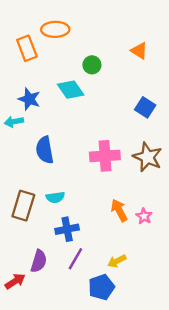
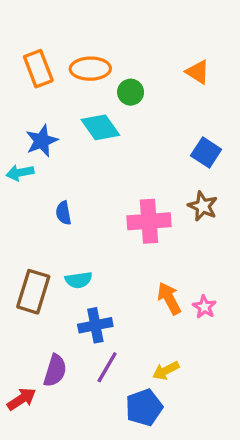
orange ellipse: (55, 29) -> (90, 69), moved
blue star: (29, 99) -> (42, 141), turned 30
blue semicircle: (45, 150) -> (63, 213), size x0.6
brown star: (148, 157) -> (203, 206), moved, size x0.7

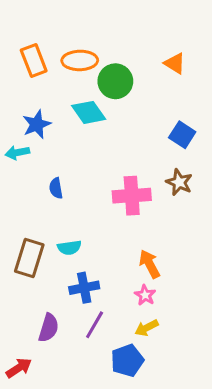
green circle: (131, 92) -> (115, 81), size x1.5
pink star: (204, 307) -> (145, 295), moved
red arrow: (22, 399) -> (19, 368), moved

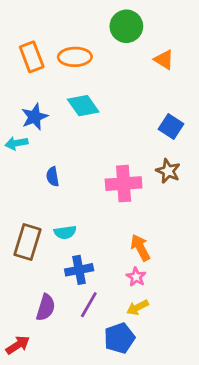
green circle: (115, 81) -> (126, 26), moved

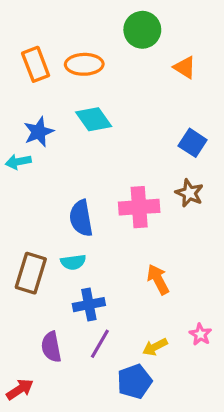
blue semicircle: (53, 177) -> (81, 218), moved, size x1.6
pink star: (136, 277) -> (200, 334), moved
purple semicircle: (46, 307) -> (51, 347), turned 152

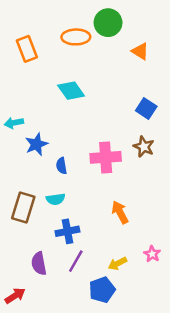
orange ellipse: (84, 64) -> (76, 37), moved
blue star: (39, 132) -> (36, 144), moved
blue semicircle: (81, 218) -> (62, 166), size x0.6

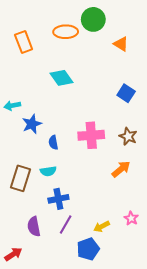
brown star: (144, 147) -> (128, 136), moved
orange arrow: (120, 212) -> (121, 169), moved, turned 78

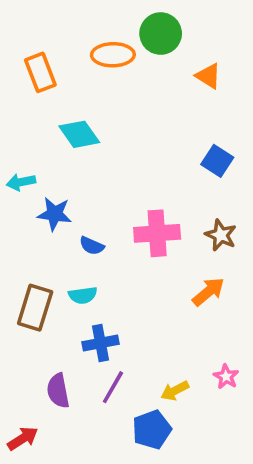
cyan diamond: (62, 78) -> (79, 134), moved
blue star: (32, 124) -> (55, 214), turned 30
blue semicircle: (53, 142) -> (92, 246), turned -56

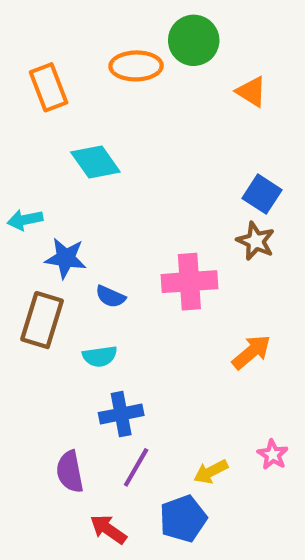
brown star: (221, 235) -> (256, 241), moved
brown rectangle: (35, 308) -> (42, 320), moved
red arrow: (23, 438) -> (108, 529), moved, turned -112

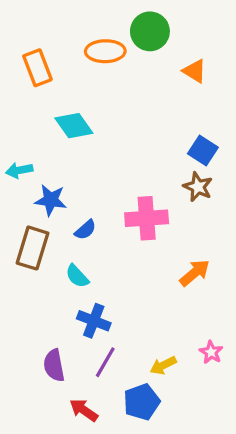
blue semicircle: (110, 297) -> (85, 230), turned -65
cyan semicircle: (100, 356) -> (77, 276), turned 55
blue cross: (121, 414) -> (94, 321), turned 32

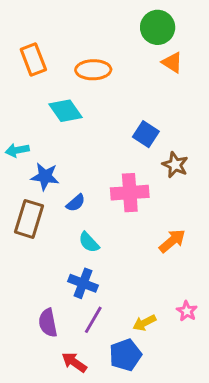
green circle: (150, 31) -> (158, 27), moved
orange ellipse: (105, 51) -> (93, 70), moved
blue square: (203, 150) -> (146, 134), moved
cyan semicircle: (77, 276) -> (89, 242), moved

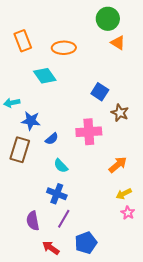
yellow arrow: (144, 323) -> (124, 194), moved

